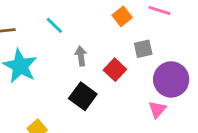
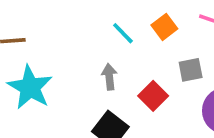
cyan line: (54, 25) -> (123, 33), moved

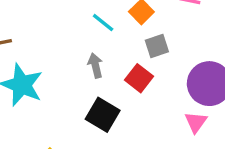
gray square: (191, 70) -> (157, 46), moved

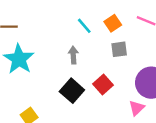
red square: (139, 78) -> (103, 84), moved

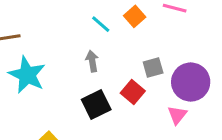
gray square: (119, 49) -> (153, 67), moved
black square: (72, 91) -> (96, 105), turned 30

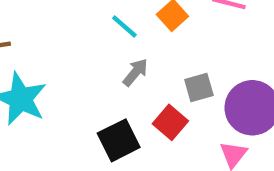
gray arrow: (92, 61) -> (135, 72), moved, turned 50

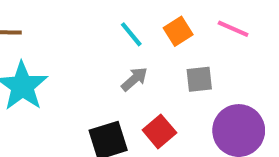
gray square: (199, 87) -> (199, 79), moved

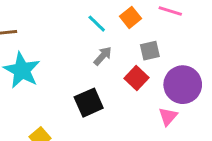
red square: (159, 131) -> (136, 78), moved

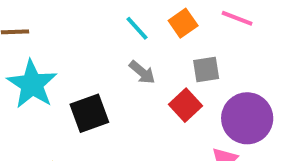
gray arrow: (103, 56) -> (142, 72), turned 84
black square: (89, 103) -> (89, 113), moved

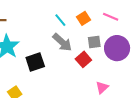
gray arrow: (142, 72) -> (62, 42), size x1.5
purple circle: (247, 118) -> (117, 48), moved

